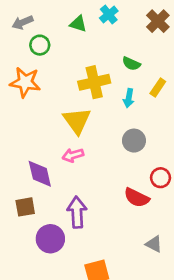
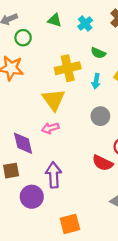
cyan cross: (109, 15) -> (85, 23), moved

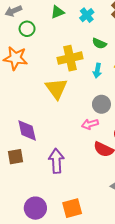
green triangle: (55, 20) -> (57, 12), turned -40
pink arrow: (50, 128) -> (90, 124), moved
purple circle: (32, 197) -> (35, 208), moved

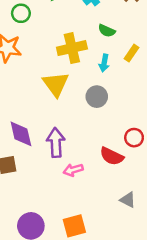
gray circle: (101, 104) -> (97, 97), moved
pink arrow: (90, 124) -> (73, 170), moved
purple arrow: (56, 161) -> (56, 143), moved

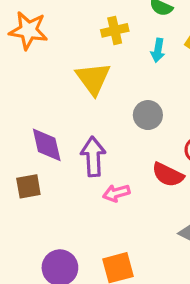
yellow cross: (72, 48) -> (115, 30), size x0.7
gray circle: (97, 97) -> (148, 115), moved

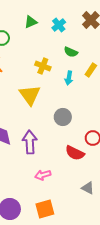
yellow cross: (115, 30) -> (43, 66), turned 35
pink arrow: (116, 193) -> (43, 175), moved

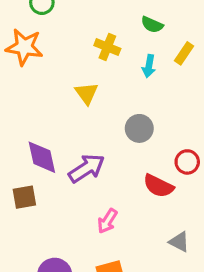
yellow triangle: (30, 95) -> (87, 93), size x0.7
purple arrow: (30, 142) -> (87, 168), turned 60
pink arrow: (43, 175) -> (107, 221), turned -42

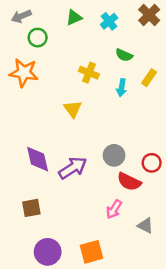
gray circle: (139, 128) -> (114, 155), moved
brown square: (24, 197) -> (31, 208), moved
pink arrow: (107, 221) -> (114, 209), moved

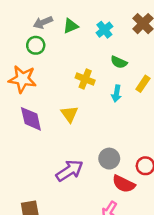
gray arrow: (21, 16) -> (43, 22), moved
purple diamond: (38, 159) -> (31, 119), moved

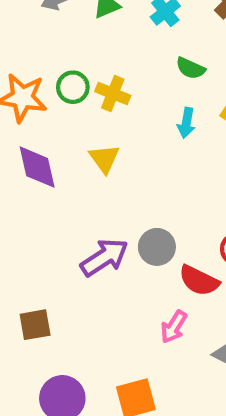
green circle: (36, 45) -> (73, 87), moved
yellow cross: (85, 79) -> (113, 93), moved
gray circle: (109, 159) -> (157, 247), moved

